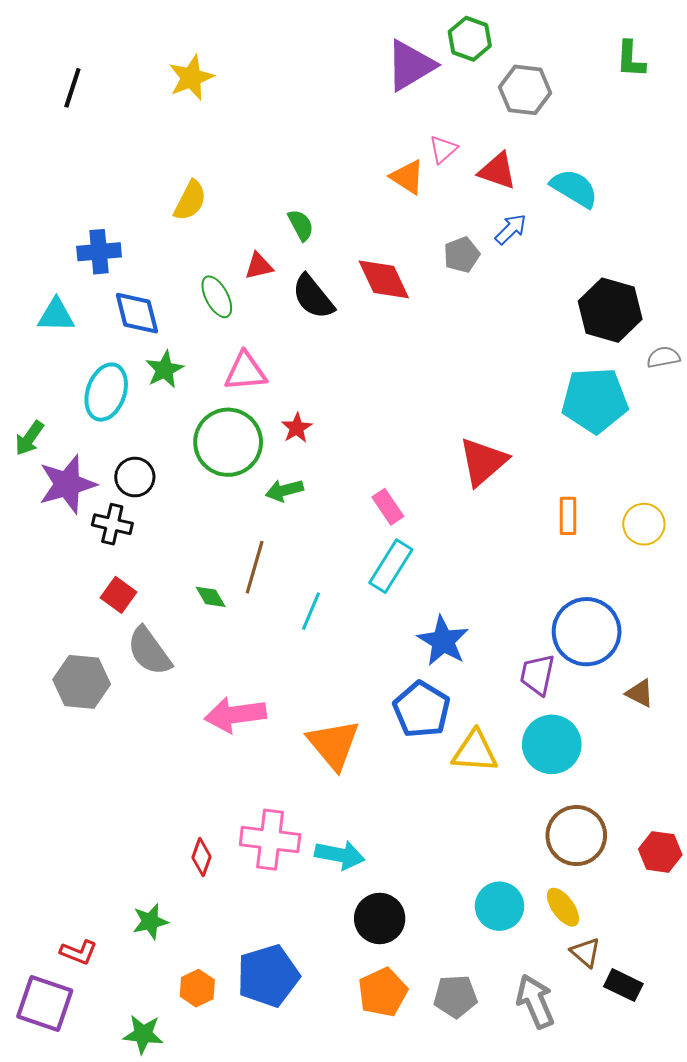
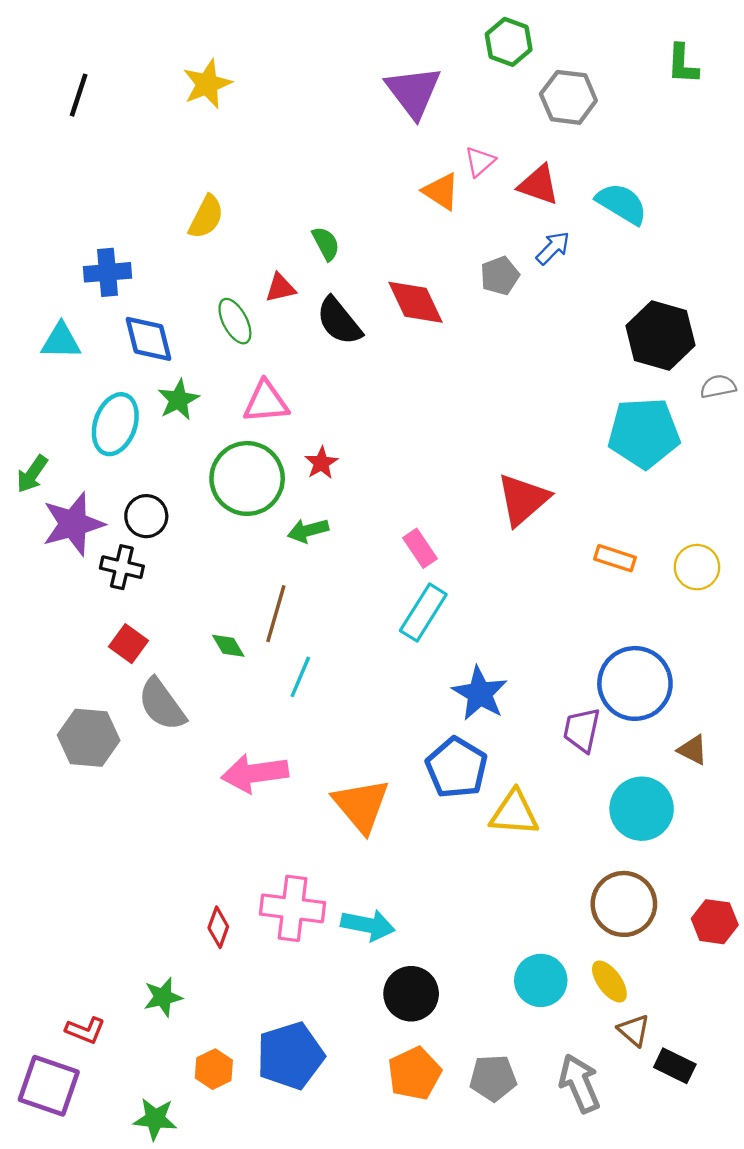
purple triangle: (410, 65) -> (413, 92), moved, turned -36
orange rectangle: (568, 516) -> (615, 558), turned -72
cyan line: (311, 611) -> (300, 677), moved
cyan circle: (552, 744) -> (642, 809), moved

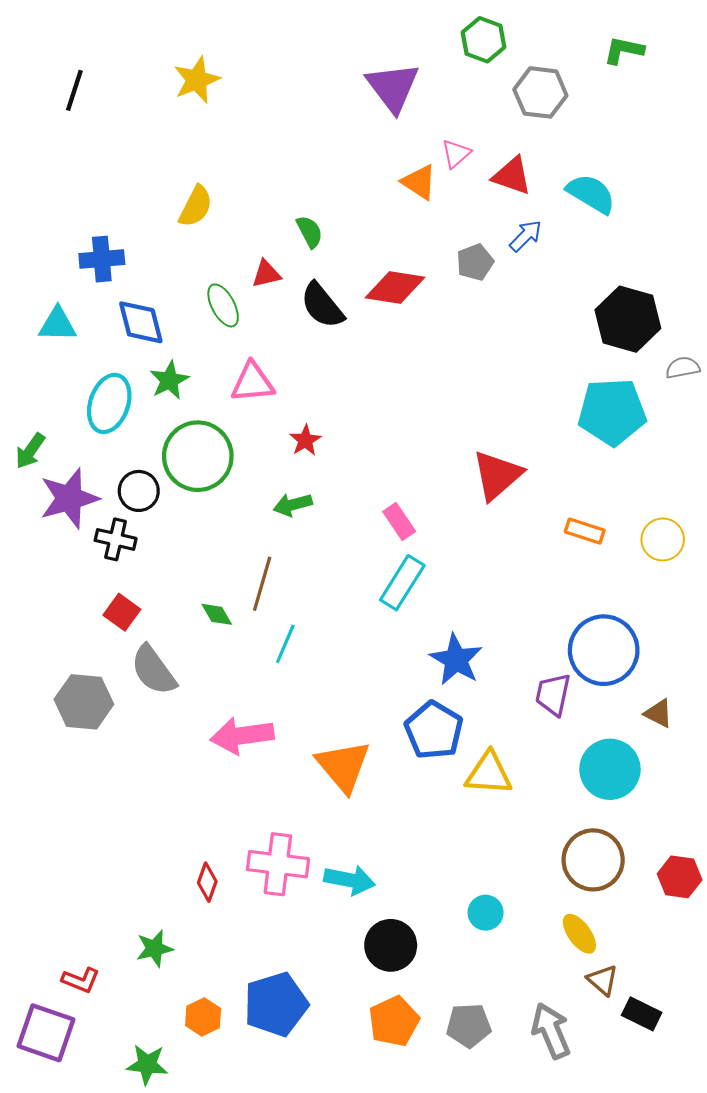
green L-shape: (683, 64) -> (624, 50), moved, turned 99
red diamond: (416, 302) -> (395, 288), turned -56
green circle: (247, 478) -> (198, 456), moved
cyan circle: (541, 980) -> (486, 913), moved, size x0.7

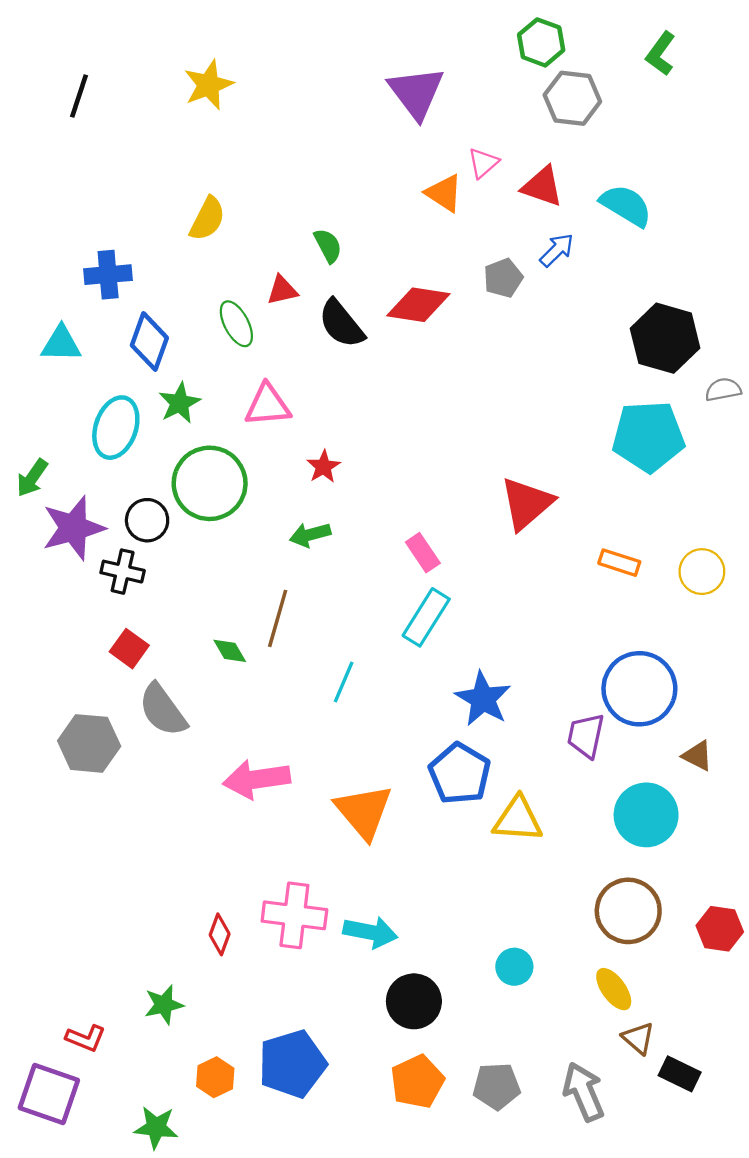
green hexagon: (483, 40) -> (541, 42), moved
green L-shape: (624, 50) -> (661, 54), turned -66
blue diamond: (141, 322) -> (149, 342), turned 34
cyan line: (285, 644) -> (344, 682), moved

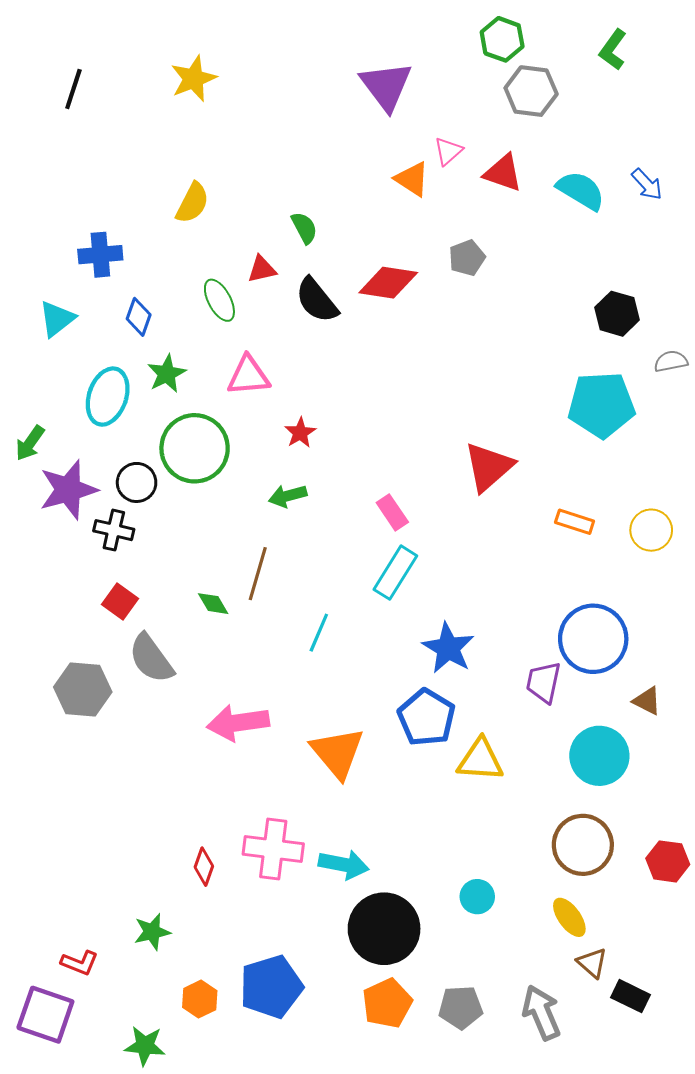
blue arrow: (557, 250) -> (647, 184), moved, turned 92
black hexagon: (665, 338) -> (617, 314), size x0.7
blue diamond: (149, 342) -> (139, 317), size x0.7
cyan triangle: (61, 344) -> (57, 319), turned -39
black circle: (414, 1001) -> (384, 929), size x1.4

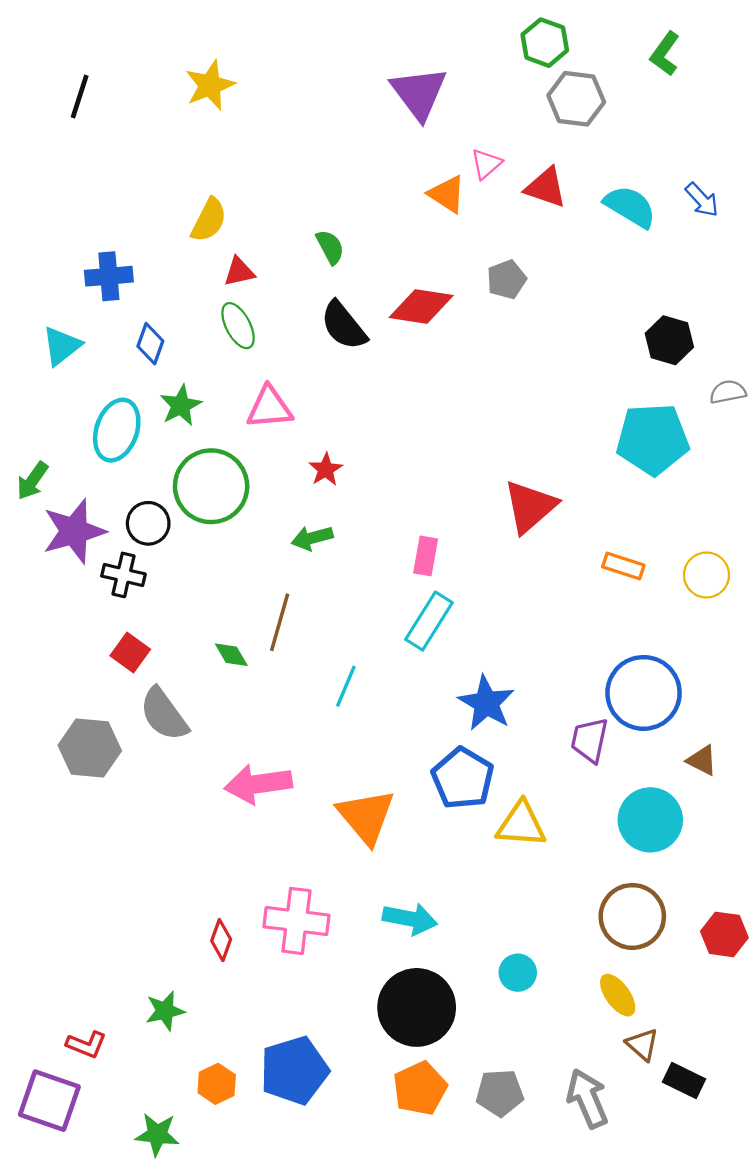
red triangle: (262, 269) -> (239, 272), moved
pink rectangle: (392, 512) -> (426, 556), turned 44
cyan arrow: (344, 865) -> (410, 919), moved

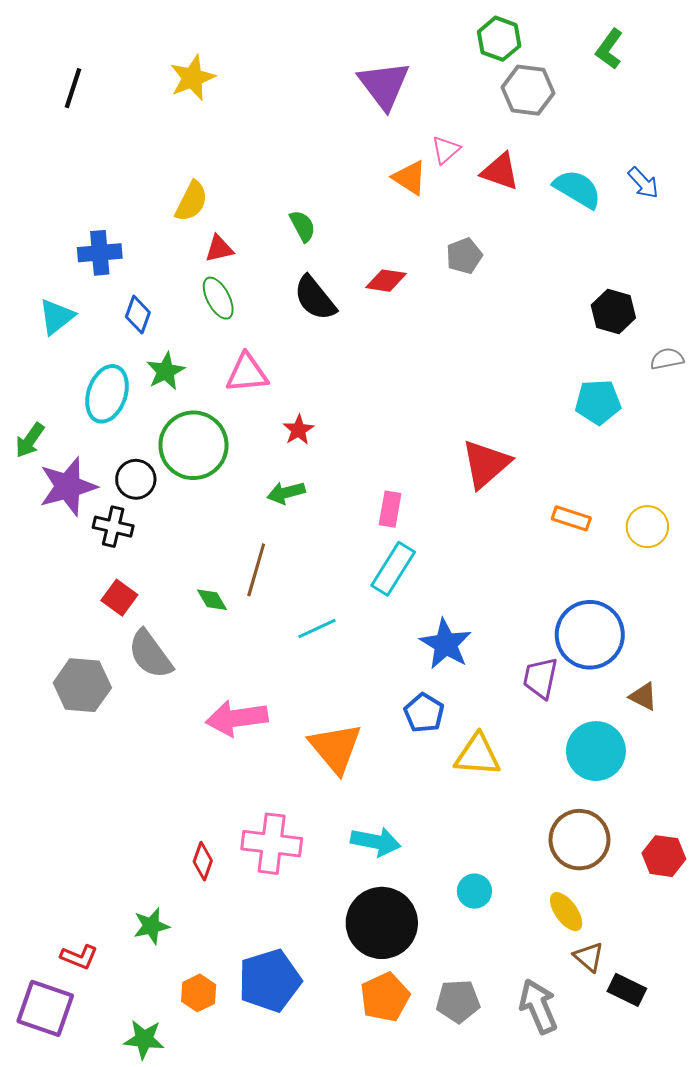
red diamond: (421, 307) -> (386, 281), size x0.7
cyan pentagon: (653, 439) -> (598, 402), size x0.7
cyan line: (346, 686) -> (317, 629), turned 42
blue pentagon: (463, 778) -> (424, 713), size x0.7

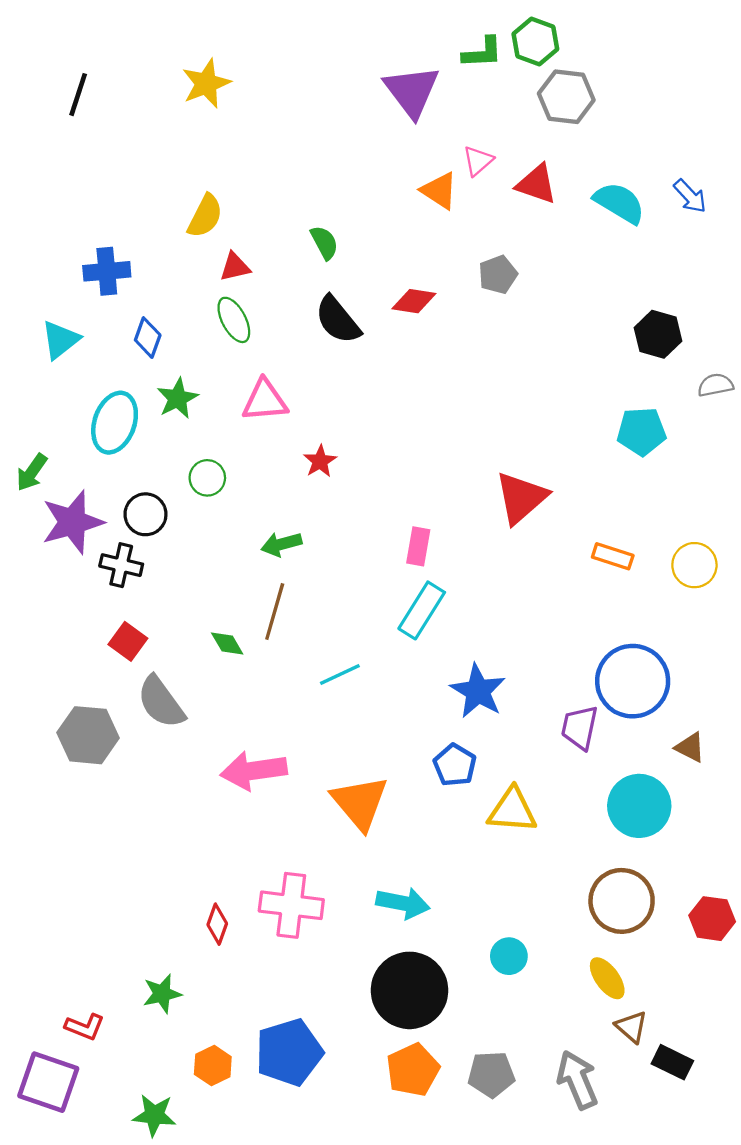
green L-shape: (609, 49) -> (482, 53), moved, turned -129
green circle: (193, 445) -> (207, 478), size x0.5
green arrow: (286, 493) -> (281, 544), moved

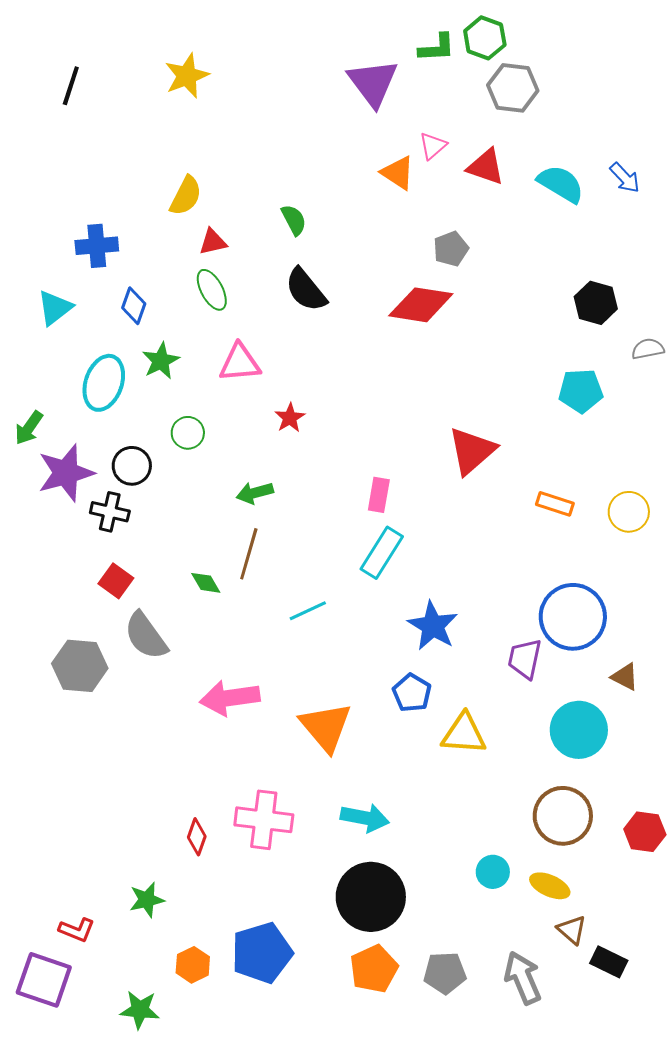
red diamond: (414, 301) -> (421, 305), moved, size x1.6
cyan circle: (509, 956) -> (493, 872), moved
yellow ellipse: (607, 978) -> (550, 886), turned -30

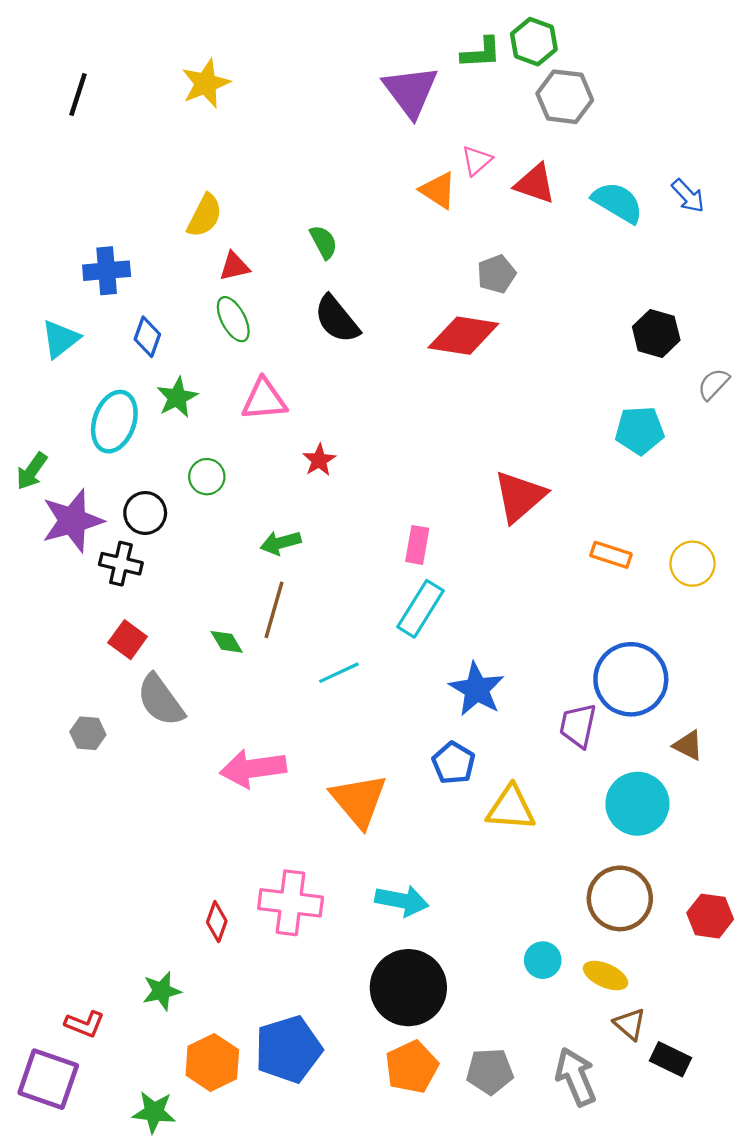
gray semicircle: (648, 349) -> (713, 384), turned -36
gray hexagon: (80, 666) -> (88, 733), size x0.6
orange hexagon: (193, 965) -> (212, 1063), size x1.4

